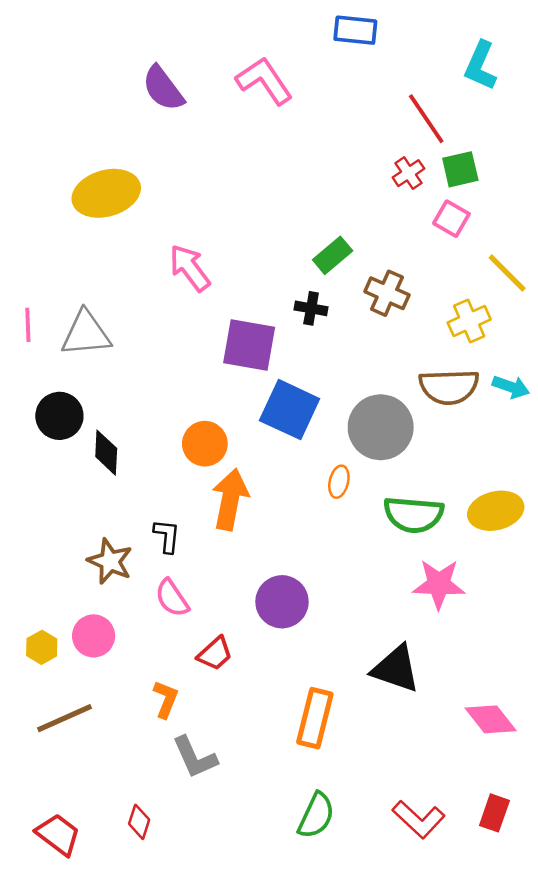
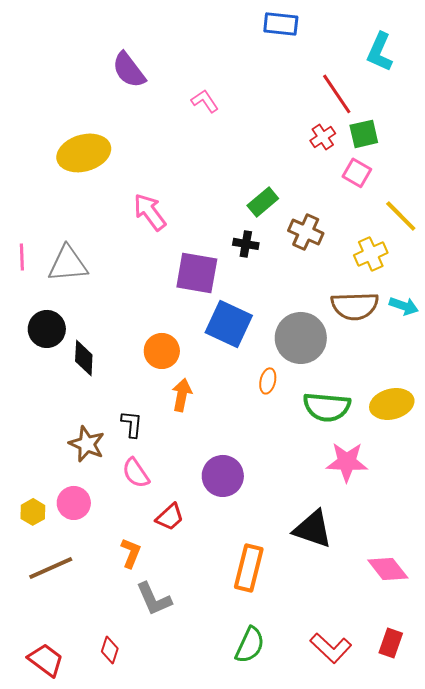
pink L-shape: (264, 81) -> (205, 101), moved, size x0.6
orange arrow: (230, 499) -> (182, 395), size x0.7

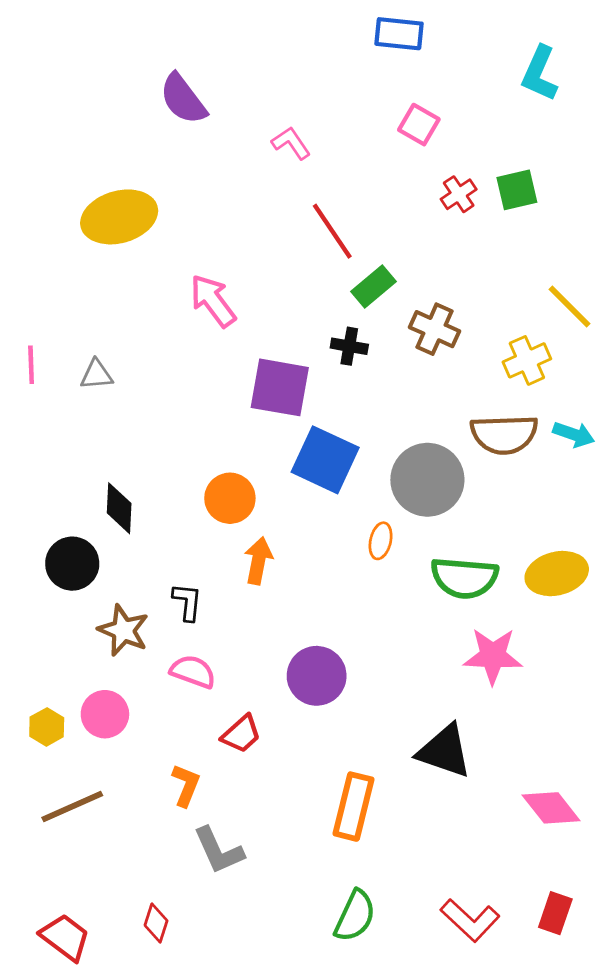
red line: (337, 94) -> (332, 231), moved
pink square: (357, 173) -> (419, 125), moved
gray triangle: (68, 264) -> (96, 375), size x0.6
black circle: (47, 329) -> (72, 564), moved
pink semicircle: (136, 473) -> (193, 672), turned 144

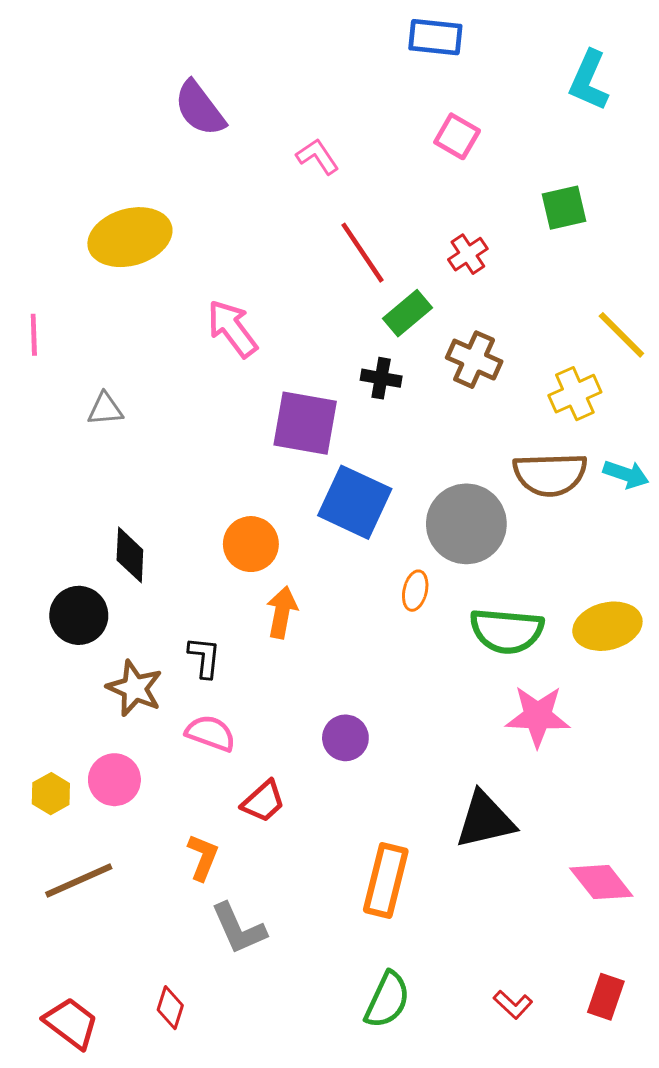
red cross: (459, 194) -> (468, 254), moved
pink line: (31, 365) -> (34, 335), moved
purple circle: (317, 676) -> (345, 738), size x0.7
black triangle: (444, 751) -> (485, 820), turned -32
red L-shape: (470, 920) -> (513, 1005), size x0.6

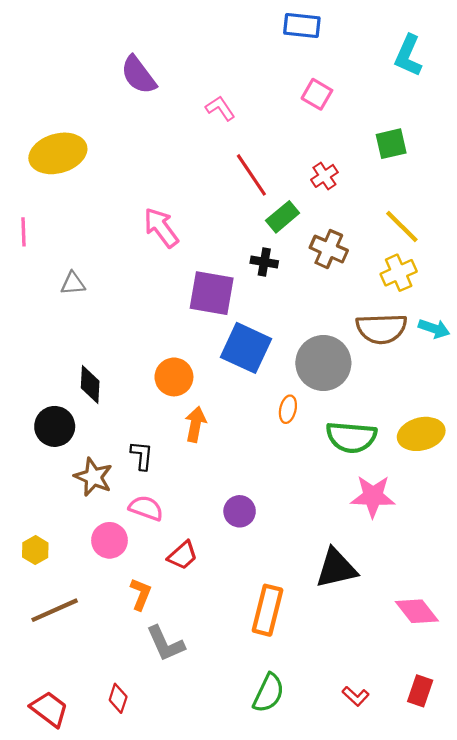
yellow ellipse: (130, 237) -> (58, 153), moved
yellow line: (621, 335) -> (402, 227), moved
pink circle: (114, 780) -> (109, 540), moved

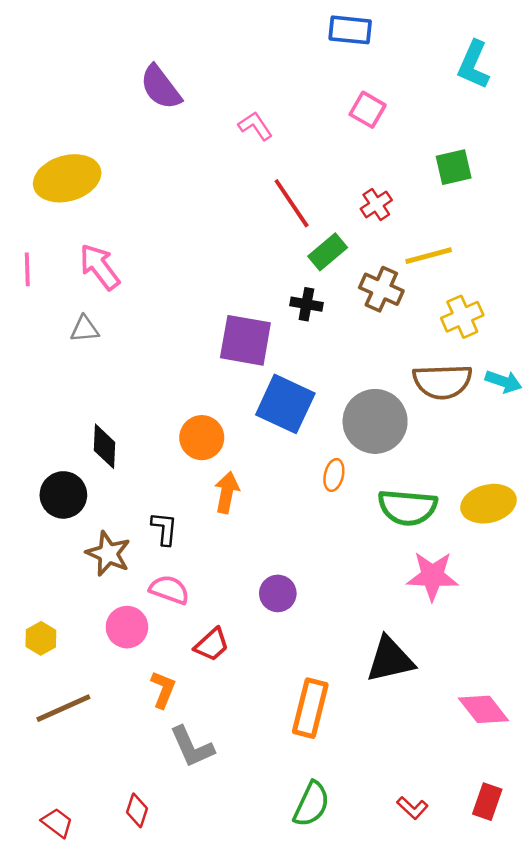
yellow line: (402, 227) -> (429, 256), moved, turned -60
pink arrow: (161, 228) -> (100, 267), moved
red trapezoid: (49, 709) -> (57, 823), size x0.7

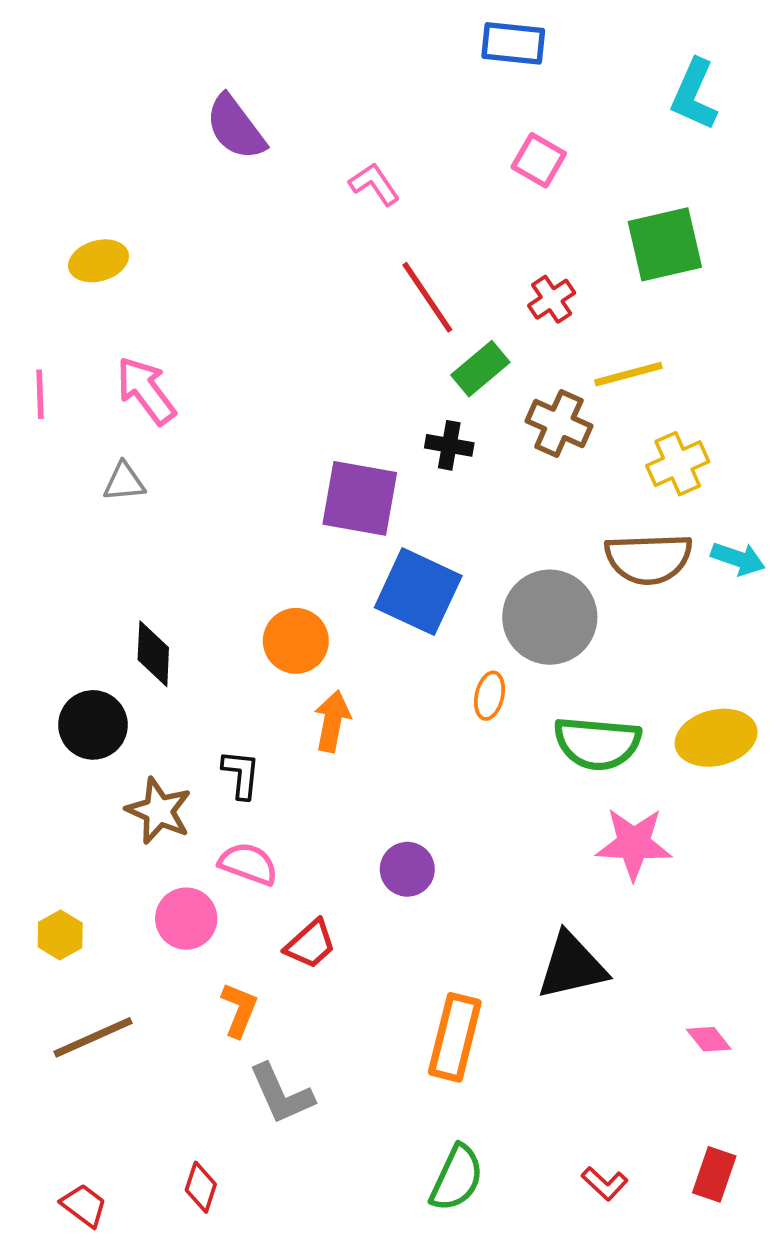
green square: (454, 167) -> (665, 244), size x1.4
yellow ellipse: (67, 178) -> (99, 261), size x0.6
pink diamond: (484, 709) -> (709, 1039), size x0.6

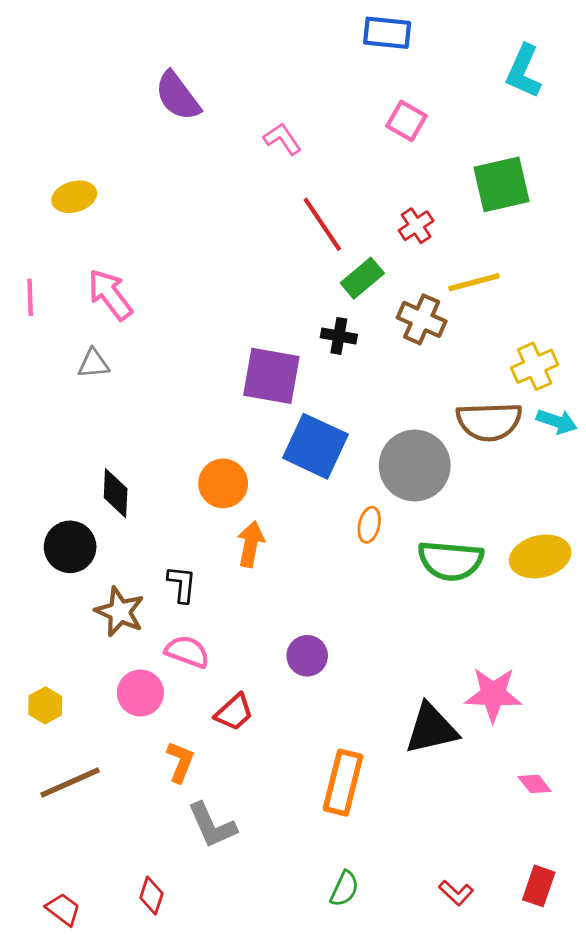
yellow cross: (678, 464) -> (535, 366), moved
pink star: (634, 844) -> (493, 694), moved
green semicircle: (457, 1178) -> (344, 889), size x0.7

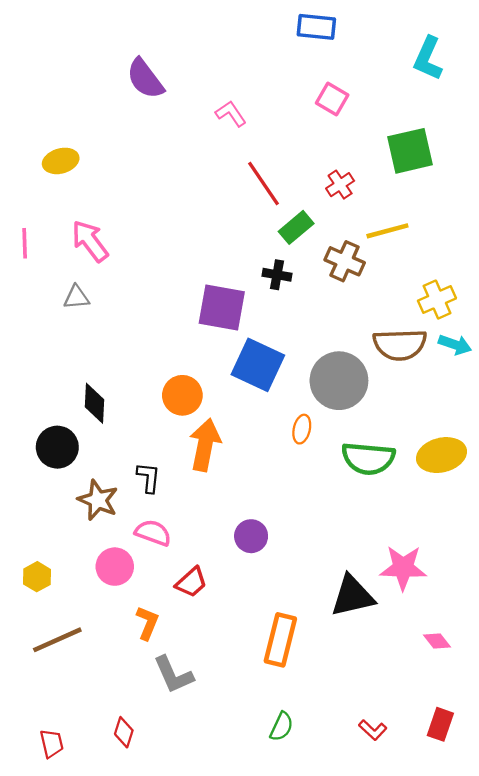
orange arrow: (251, 544) -> (205, 445), size x1.4
red trapezoid: (63, 909) -> (52, 743), turned 40

